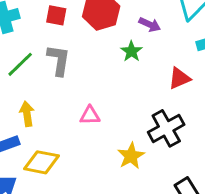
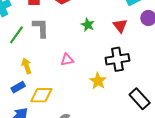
green star: (131, 51) -> (88, 25), moved
red triangle: (179, 78) -> (120, 26), turned -35
black cross: (166, 128) -> (117, 59), turned 30

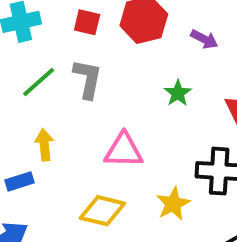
pink triangle: (67, 60) -> (124, 150), size x1.5
yellow diamond: (41, 95) -> (102, 211), moved

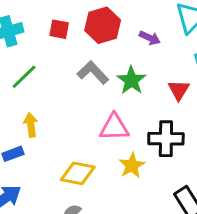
gray L-shape: (88, 79) -> (93, 73), moved, turned -52
green star: (178, 93) -> (131, 80), size x1.4
pink triangle: (124, 150) -> (114, 127), moved

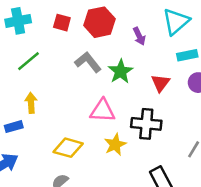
purple arrow: (150, 38) -> (139, 36), turned 36

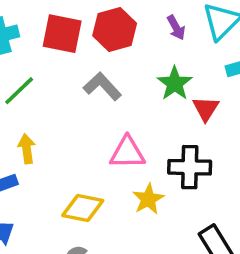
red square: (62, 23) -> (62, 34), size x1.6
purple arrow: (139, 36) -> (176, 28), moved
green star: (121, 71) -> (175, 83), moved

